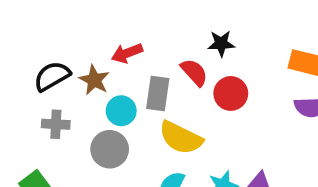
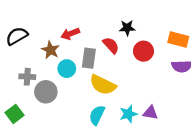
black semicircle: (52, 76) -> (17, 36), moved
red circle: (231, 93) -> (143, 51), moved
gray circle: (110, 149) -> (46, 92), moved

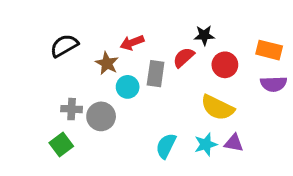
red semicircle: (111, 45) -> (184, 57), turned -90
gray cross: (27, 77) -> (72, 109), moved
yellow semicircle: (103, 85) -> (218, 108), moved

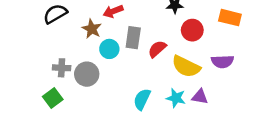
red semicircle: (184, 57) -> (157, 49), moved
purple semicircle: (274, 84) -> (222, 62), moved
cyan star: (206, 144) -> (176, 98), turned 30

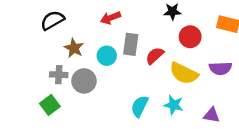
brown star: (92, 29) -> (74, 48), moved
purple triangle: (200, 97) -> (212, 115), moved

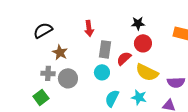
red arrow: (111, 18) -> (89, 28), turned -77
red circle: (190, 37) -> (143, 43), moved
cyan circle: (107, 56) -> (102, 72), moved
purple semicircle: (220, 68) -> (176, 82), moved

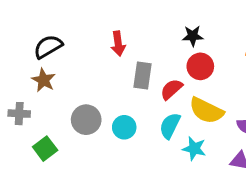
brown star: (60, 52) -> (44, 80), moved
cyan circle: (102, 72) -> (124, 127), moved
gray cross: (48, 73) -> (19, 114), moved
cyan semicircle: (112, 98) -> (170, 126), moved

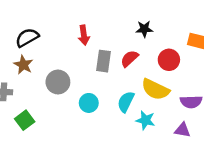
red circle: (200, 66) -> (169, 60), moved
red semicircle: (171, 89) -> (129, 59), moved
gray circle: (86, 120) -> (58, 82), moved

